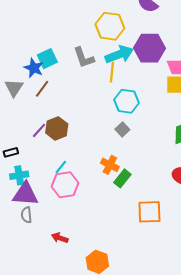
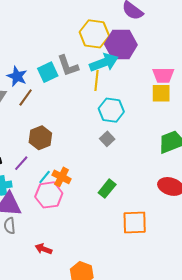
purple hexagon: (149, 48) -> (121, 45), moved
cyan square: (47, 59) -> (48, 72), moved
purple line: (39, 130) -> (21, 163), moved
orange cross: (110, 165) -> (62, 177), moved

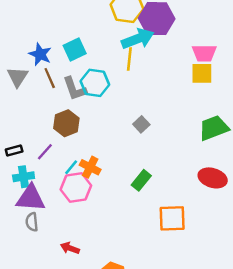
gray L-shape: (68, 66) -> (75, 89), moved
brown line: (26, 97) -> (50, 78), turned -60
cyan hexagon: (111, 110) -> (95, 83), moved

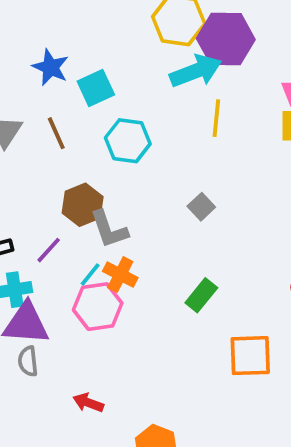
blue star: (40, 54) -> (51, 67), moved
yellow line: (129, 59) -> (216, 118), moved
gray L-shape: (75, 89) -> (109, 229), moved

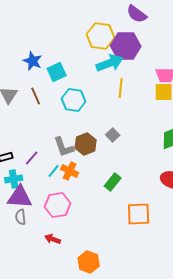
brown hexagon: (83, 205) -> (86, 144), moved
pink hexagon: (98, 307) -> (58, 205), moved

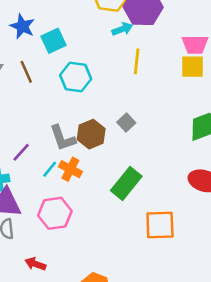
cyan arrow: (110, 63) -> (122, 29), size x0.6
green rectangle: (113, 182) -> (126, 183), size x1.4
red arrow: (53, 239) -> (35, 264), moved

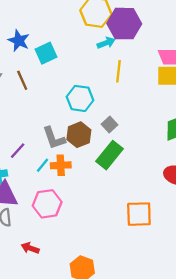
cyan hexagon: (76, 77) -> (80, 98), moved
orange cross: (70, 169) -> (61, 165), turned -30
green rectangle: (126, 183) -> (109, 155), moved

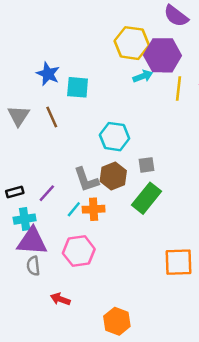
cyan square: (46, 53) -> (78, 87), turned 30
yellow line: (119, 71) -> (178, 89), moved
gray square: (109, 124) -> (146, 165), turned 35

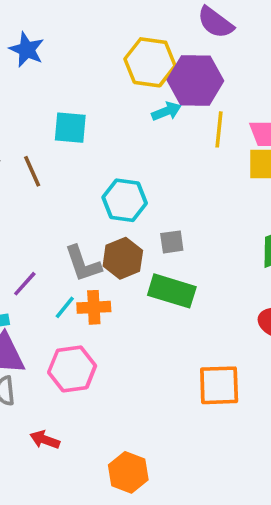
blue star: (48, 74) -> (27, 50), moved
green rectangle: (146, 198) -> (172, 291), turned 68

